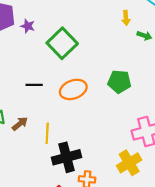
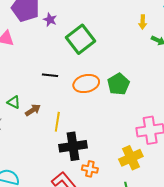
green pentagon: (119, 82) -> (118, 84), moved, turned 30

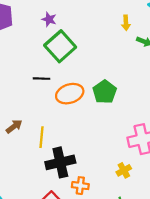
purple star: (50, 20) -> (49, 19), moved
black line: (50, 75) -> (41, 79), moved
yellow cross: (131, 158) -> (124, 170), size x0.6

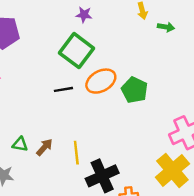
purple star: (49, 19) -> (84, 15), moved
orange ellipse: (70, 94) -> (101, 81), moved
yellow cross: (124, 170) -> (172, 170), size x2.0

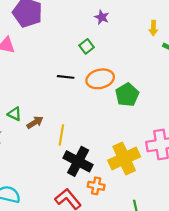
green square: (77, 51) -> (87, 46), size x0.5
yellow cross: (172, 170) -> (124, 158), moved
black cross: (102, 176) -> (78, 161), turned 36

